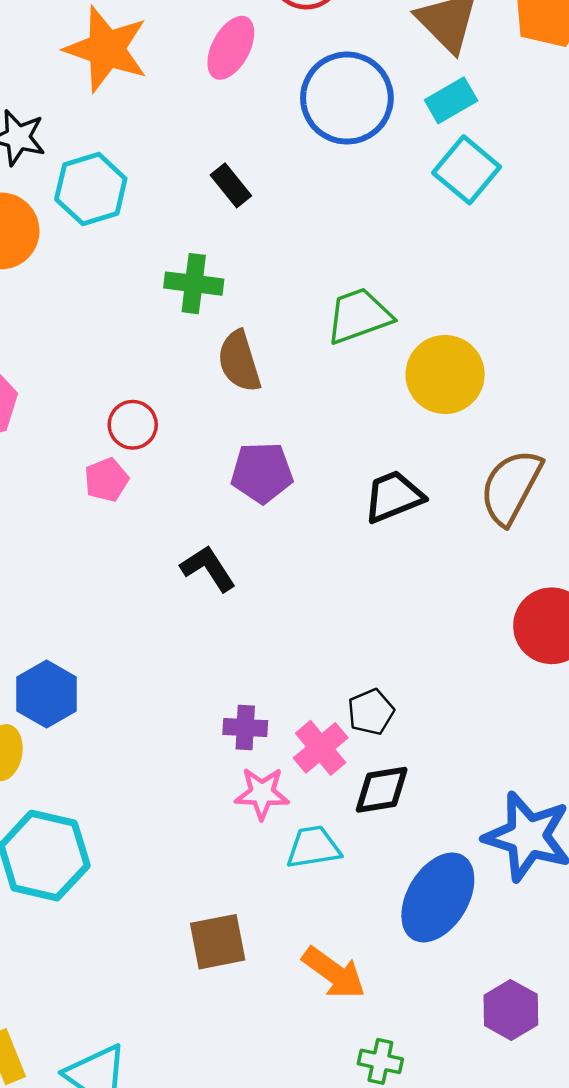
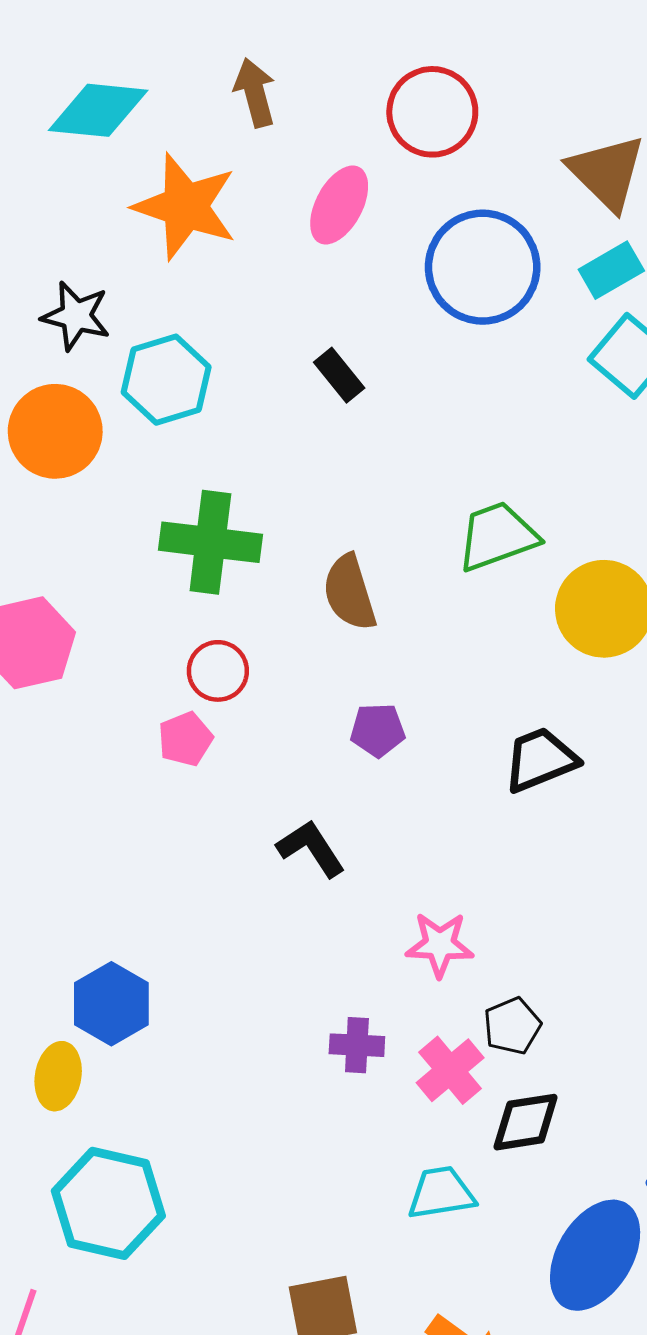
green cross: (194, 284) -> (210, 542), moved, size x1.4
purple pentagon: (262, 473) -> (378, 730), size x0.7
pink star: (262, 793) -> (440, 945), moved

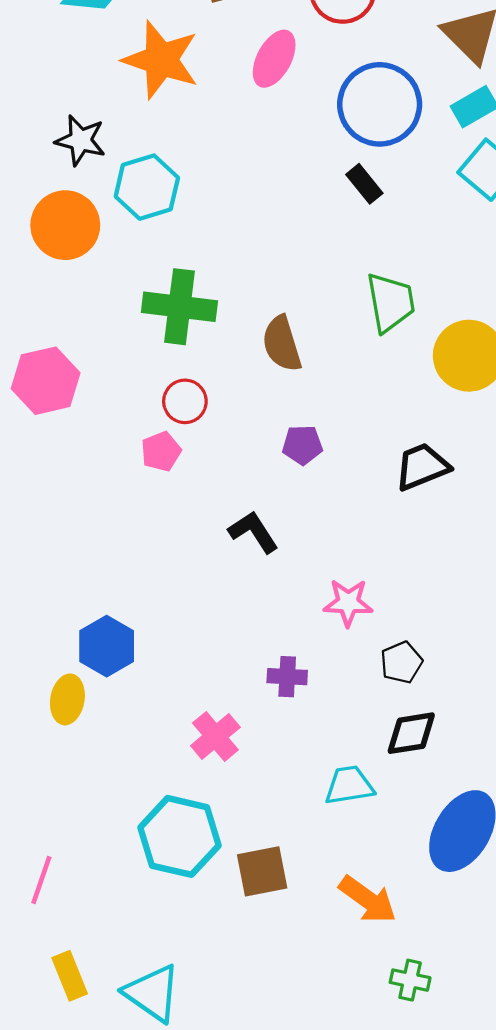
black rectangle: (339, 375) -> (364, 184), moved
green trapezoid: (497, 536) -> (391, 302), turned 100
pink cross: (450, 1070) -> (215, 736), moved
cyan hexagon: (108, 1203) -> (179, 836), moved

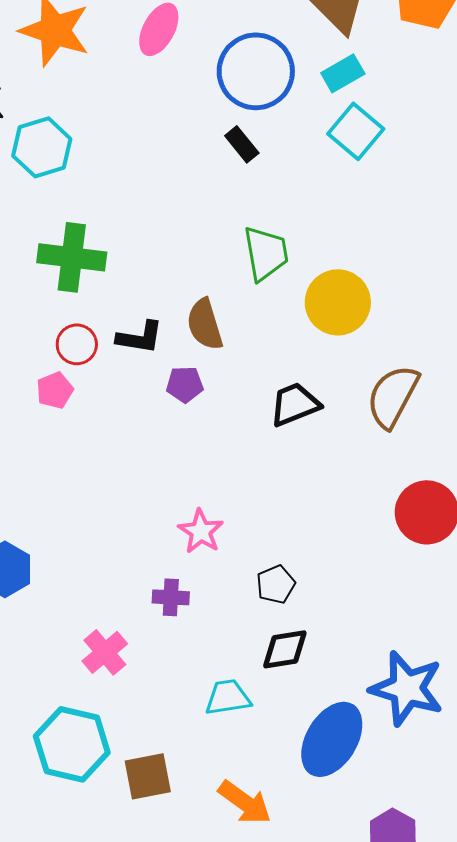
brown semicircle: (282, 344) -> (205, 324), moved
black L-shape: (253, 532) -> (140, 337), moved, turned 132
pink star: (348, 603) -> (201, 531), moved, turned 30

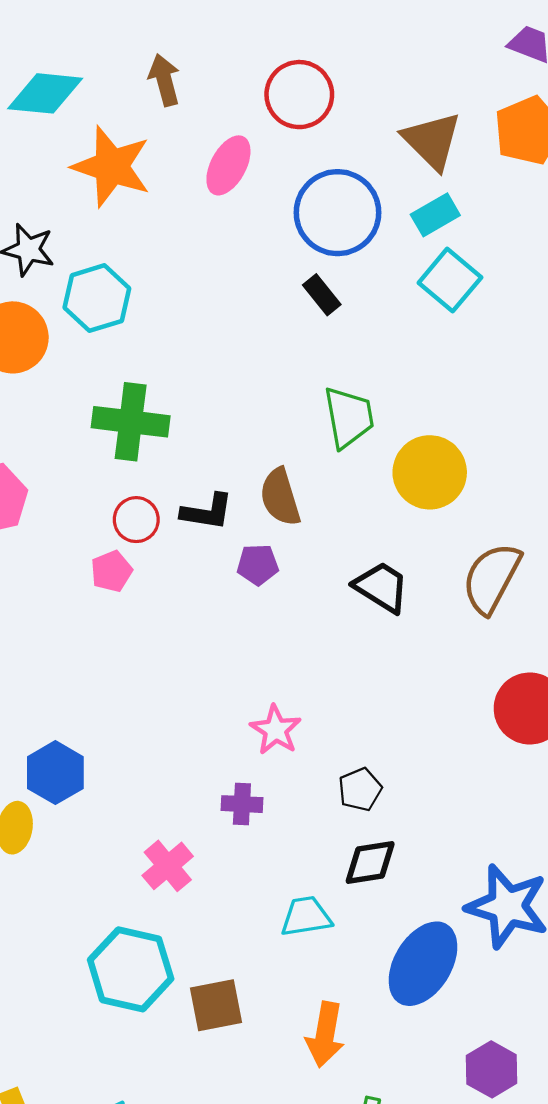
black trapezoid: (295, 404) -> (381, 587), turned 54
orange arrow: (245, 802) -> (325, 1035), turned 64

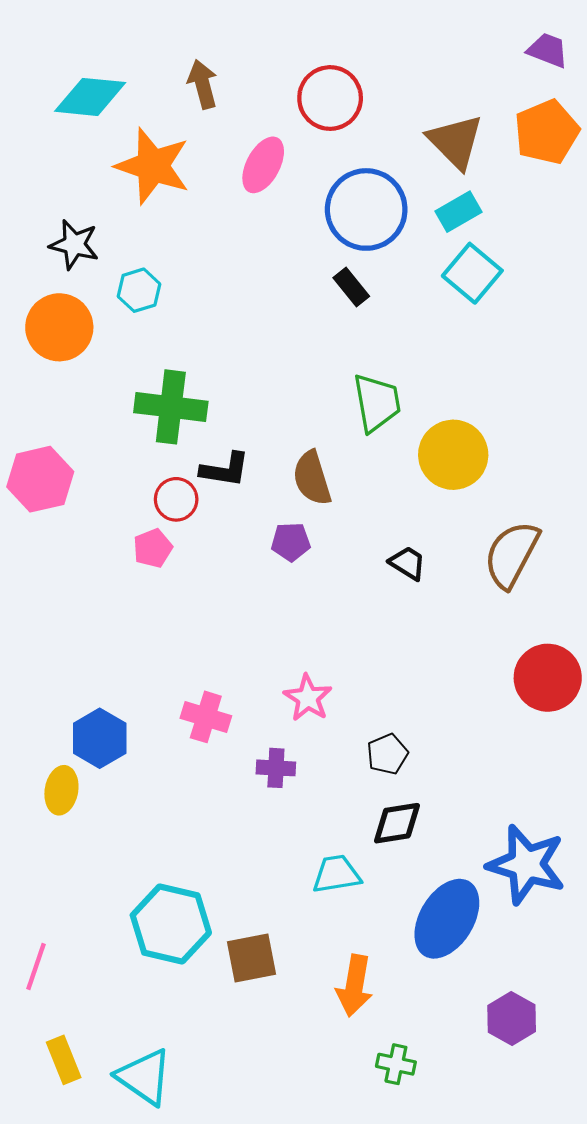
cyan hexagon: (97, 298) -> (139, 290), size x0.7
black L-shape: (207, 512) -> (225, 470), moved
black trapezoid: (381, 587) -> (408, 563), size x0.7
pink cross: (168, 866) -> (206, 717), moved, turned -33

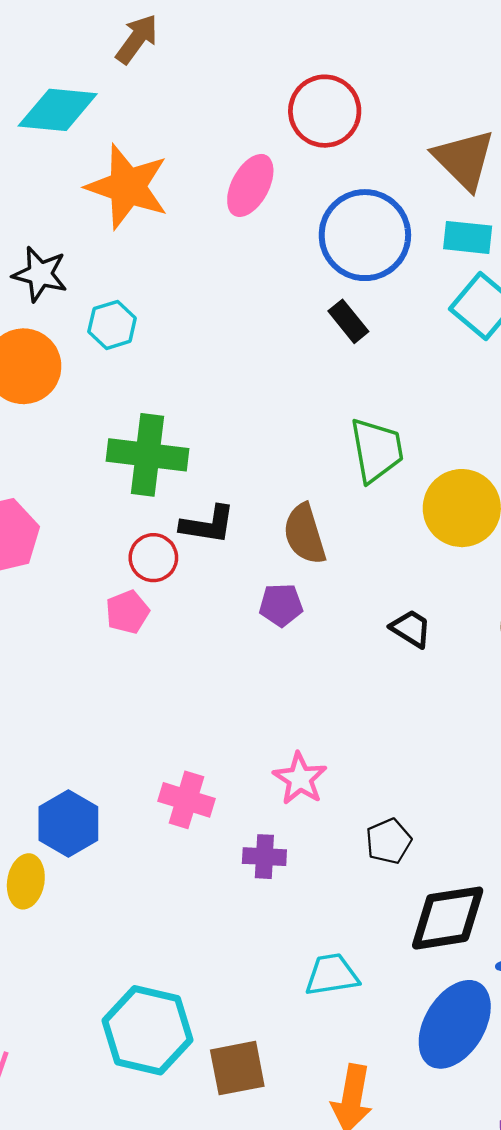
brown arrow: (203, 84) -> (137, 39), moved, turned 51
cyan rectangle: (459, 212) -> (468, 237), turned 36
black diamond: (397, 823) -> (448, 918), moved, size x1.4

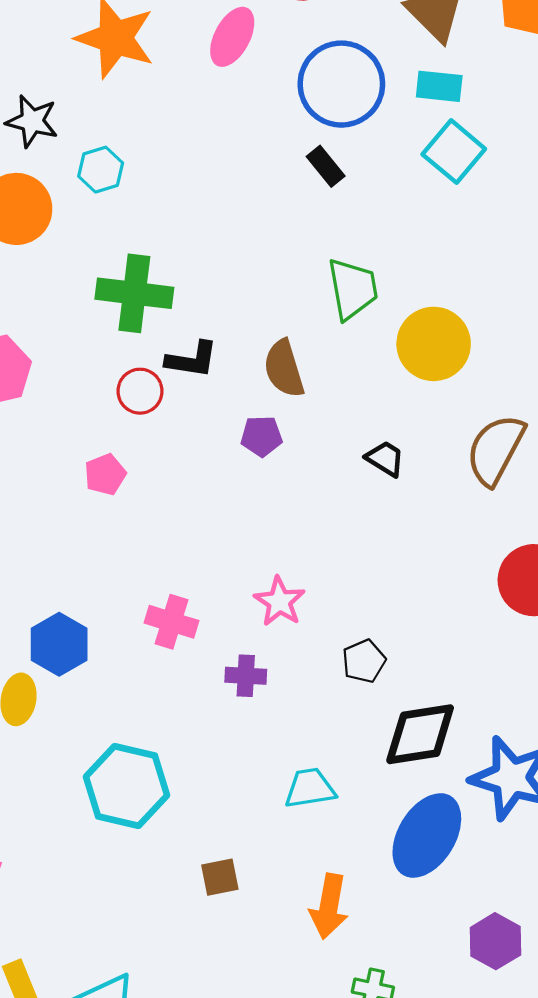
pink pentagon: (127, 612) -> (105, 474), moved
cyan hexagon: (147, 1030) -> (126, 786), moved
brown square: (237, 1068) -> (220, 877), size x0.7

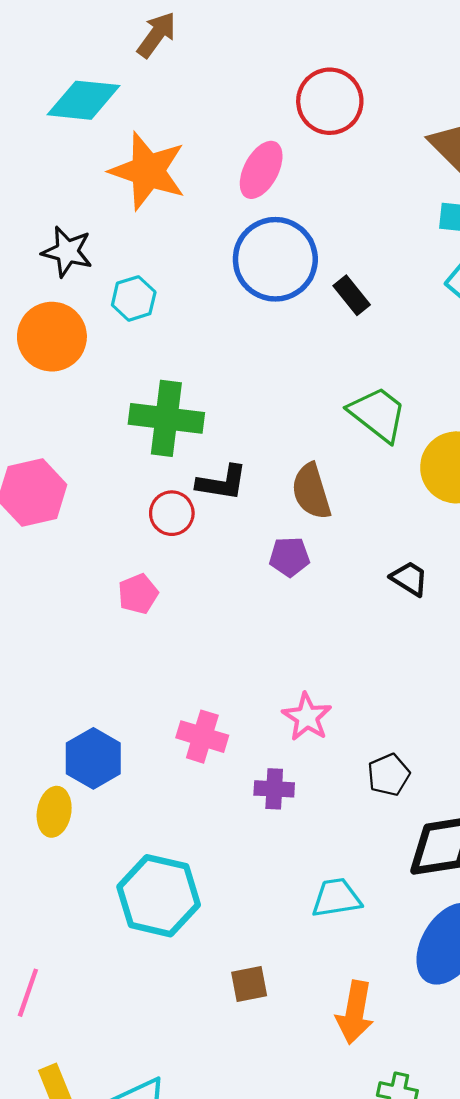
blue circle: (341, 84) -> (275, 259), moved
green trapezoid: (353, 289) -> (378, 414), turned -42

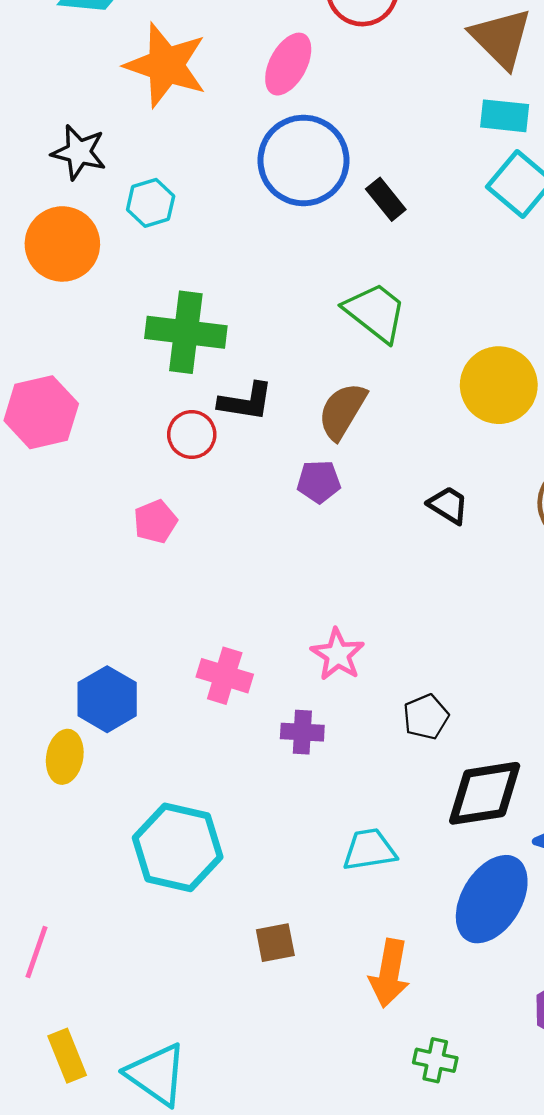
green trapezoid: (378, 414) -> (375, 312), moved
brown semicircle: (311, 491) -> (342, 411), turned 48

